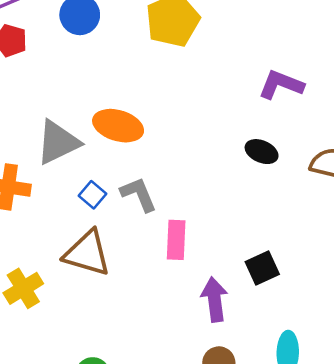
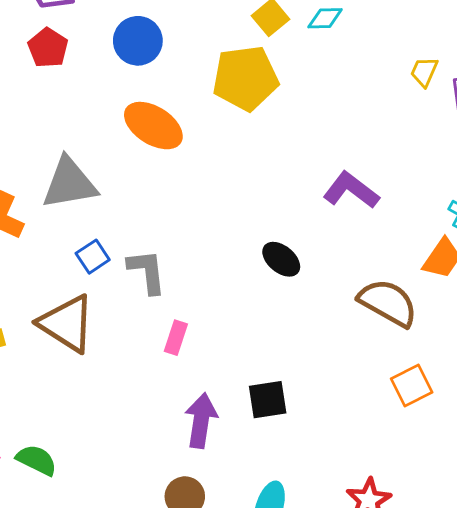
orange ellipse: (118, 126) -> (153, 126), moved
black ellipse: (262, 152) -> (281, 259), moved
pink rectangle: (176, 240) -> (176, 338), size x0.7

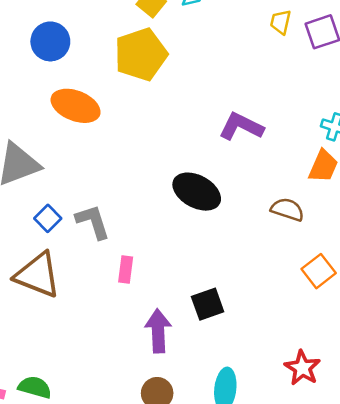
black ellipse: (281, 259) -> (197, 192), size x1.5
brown semicircle: (388, 303) -> (287, 209), size x0.7

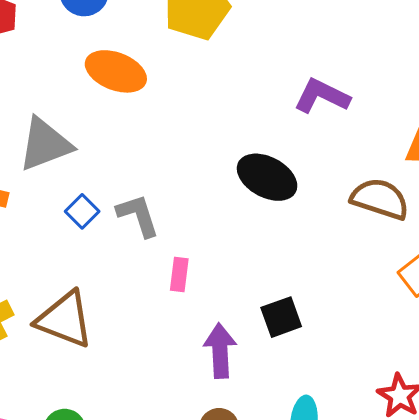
brown semicircle: (287, 209) -> (380, 199), size x1.4
brown triangle: (38, 275) -> (65, 319), moved

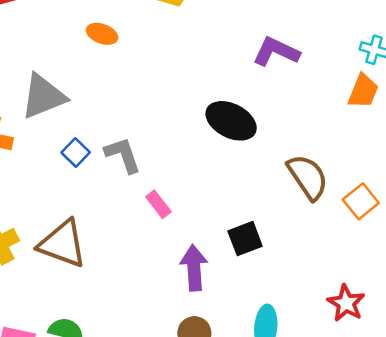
orange ellipse: (116, 71) -> (102, 34), size x0.6
brown semicircle: (380, 199) -> (308, 177), moved, turned 39
pink rectangle: (179, 274) -> (158, 204), turned -44

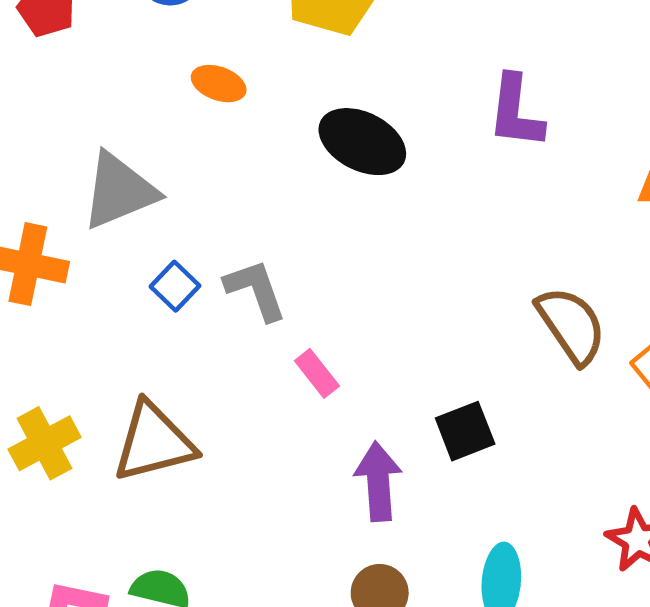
purple L-shape: (276, 52) -> (516, 112), turned -108
black ellipse: (231, 121) -> (362, 142), moved
brown triangle: (63, 244) -> (154, 442), turned -34

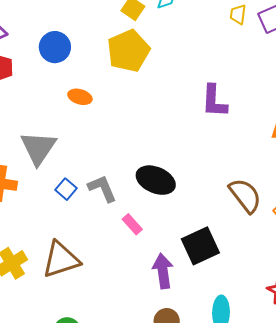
black ellipse: (362, 142) -> (156, 180), moved
gray triangle: (119, 191) -> (38, 148), turned -30
black square: (465, 431) -> (200, 246), size x1.4

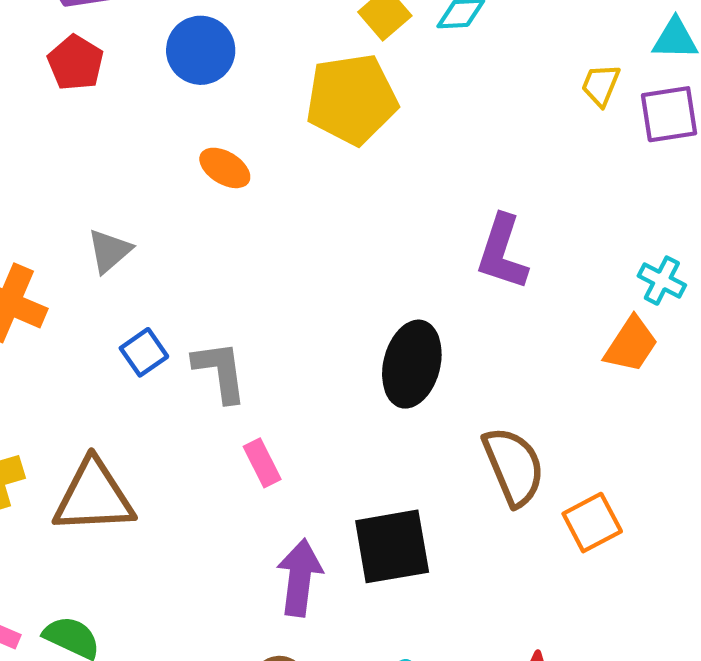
gray triangle: (38, 148) -> (109, 251), size x0.6
black ellipse: (156, 180) -> (412, 364), moved, turned 66

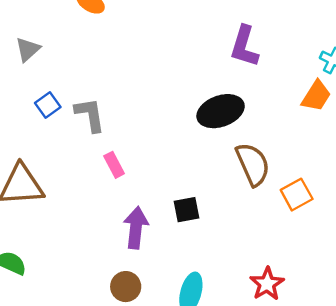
black ellipse: (412, 364) -> (221, 111), moved, turned 57
black square: (392, 546) -> (186, 210), size x0.6

